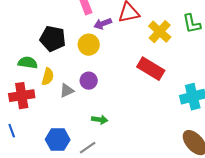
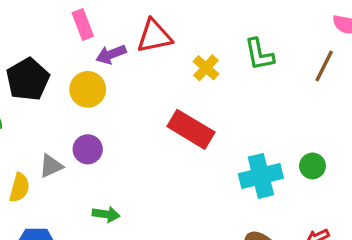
yellow cross: (160, 32) -> (206, 68), size x0.7
black pentagon: (53, 39) -> (28, 79), turned 30
yellow semicircle: (48, 77) -> (19, 188), moved

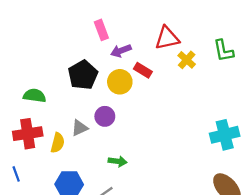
red triangle: (154, 36) -> (167, 38), moved
black pentagon: (28, 79) -> (83, 75), moved
yellow circle: (88, 89) -> (120, 82), moved
red rectangle: (191, 129) -> (143, 70), moved, size x0.6

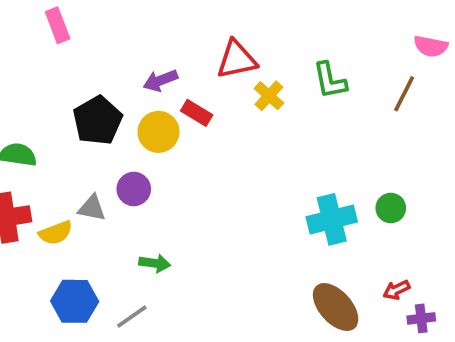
pink rectangle: (101, 30) -> (58, 25), moved
gray triangle: (79, 128) -> (92, 208), turned 36
yellow semicircle: (58, 143) -> (56, 233), turned 54

